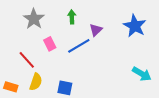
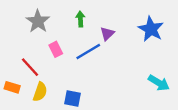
orange rectangle: (11, 87) -> (12, 87), moved

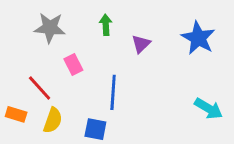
gray star: (38, 21) -> (50, 28), turned -30
blue line: (88, 51) -> (113, 92), moved, turned -55

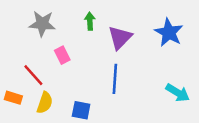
purple triangle: (141, 44) -> (120, 38), size x1.5
blue line: (113, 92) -> (115, 79), moved

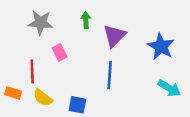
blue star: (169, 32) -> (161, 46), moved
red line: (33, 75) -> (32, 71), turned 40
yellow semicircle: (45, 103) -> (43, 98), turned 108

